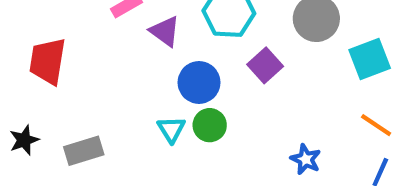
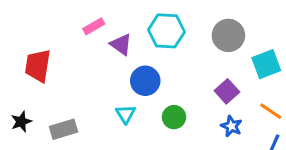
purple square: (265, 65) -> (227, 91), moved
green circle: (210, 125) -> (174, 117), moved
blue star: (306, 159) -> (231, 126), moved

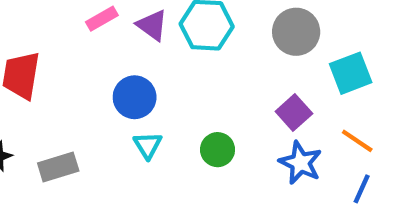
purple triangle: (121, 44) -> (152, 25), moved
blue circle: (145, 81) -> (135, 97), moved
blue star: (231, 126) -> (300, 163), size x1.4

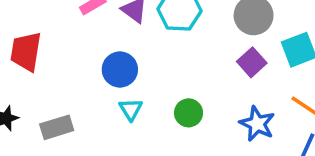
purple square: (294, 113) -> (252, 62), moved

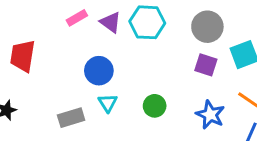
purple square: (252, 62) -> (206, 65), turned -30
gray rectangle: (57, 127) -> (71, 118), moved

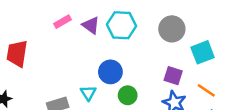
purple square: (206, 65) -> (173, 76), moved
blue circle: (99, 71) -> (110, 72), moved

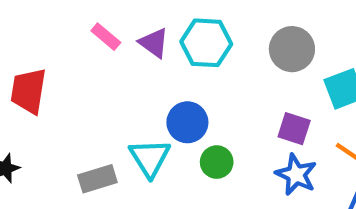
pink rectangle: (63, 22) -> (106, 37), turned 70
cyan triangle: (88, 93) -> (150, 158), size x1.5

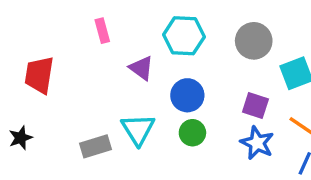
pink rectangle: (106, 37) -> (102, 31), turned 35
purple triangle: (154, 43) -> (141, 68), moved
blue circle: (187, 122) -> (187, 95), moved

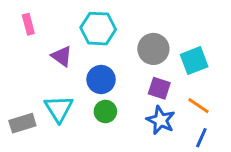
gray circle: (254, 41) -> (153, 49), moved

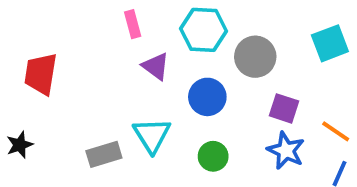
pink rectangle: (28, 24) -> (133, 24), moved
gray circle: (153, 49) -> (255, 57), moved
cyan square: (194, 61) -> (330, 43), moved
green circle: (105, 111) -> (213, 156), moved

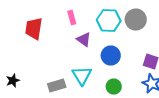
gray circle: (255, 57) -> (136, 20), moved
red trapezoid: (41, 74) -> (34, 29), moved

